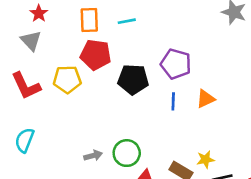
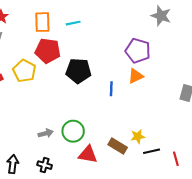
purple pentagon: (176, 64) -> (138, 51), moved
yellow pentagon: (67, 79) -> (24, 71), turned 30
orange triangle: (206, 99) -> (136, 76), moved

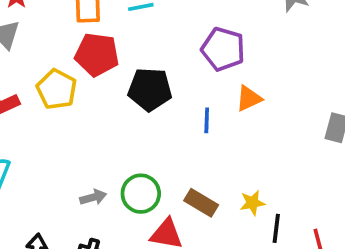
purple pentagon: (138, 51) -> (223, 49), moved
brown rectangle: (118, 146) -> (201, 203), moved
black line: (152, 151) -> (276, 228), turned -70

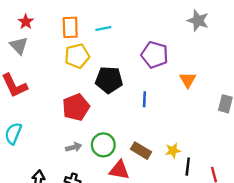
red pentagon: (97, 55) -> (76, 107), moved, turned -30
yellow pentagon: (57, 89) -> (77, 56), moved, turned 30
orange triangle: (249, 98) -> (188, 80), moved, turned -36

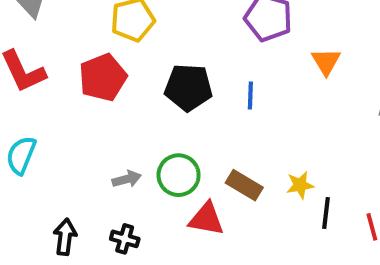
black pentagon: (109, 80) -> (189, 87), moved
red pentagon: (76, 107) -> (103, 77), moved

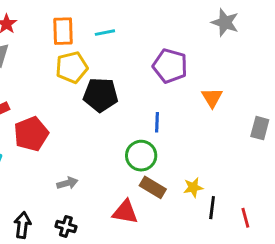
red pentagon: (103, 77) -> (31, 134), moved
black pentagon: (189, 87) -> (101, 95), moved
green circle: (179, 175) -> (141, 156), moved

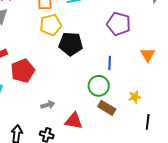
orange triangle: (212, 98) -> (148, 55), moved
yellow star: (193, 187) -> (135, 97), moved
red triangle: (125, 212) -> (74, 121), moved

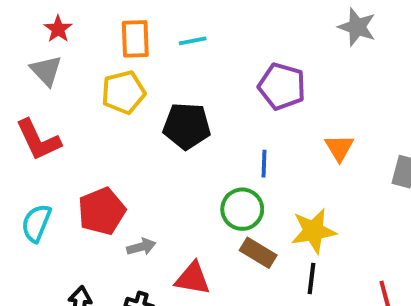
yellow pentagon: (51, 25) -> (123, 92), moved
red pentagon: (23, 71) -> (102, 211), moved
yellow star: (135, 97) -> (314, 231), size x1.6
black line: (148, 122) -> (312, 278), moved

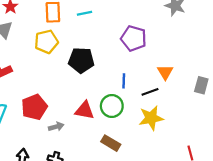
brown rectangle: (258, 253) -> (111, 143), moved
red triangle: (193, 278) -> (85, 110), moved
black line: (312, 278) -> (150, 92), moved, turned 63

